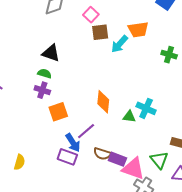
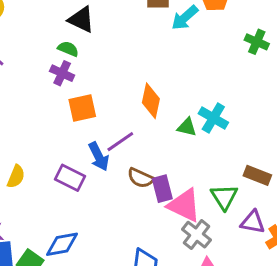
purple rectangle: (67, 157) -> (70, 178), moved
purple rectangle: (117, 159) -> (162, 189), turned 48

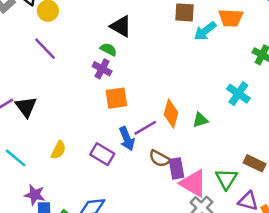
orange diamond: (151, 101) -> (171, 114), moved
cyan cross: (213, 118) -> (238, 94), moved
green triangle: (187, 127) -> (200, 120), turned -35

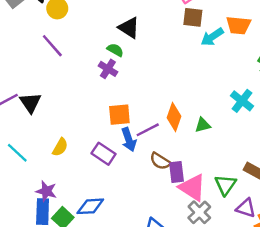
orange square: (116, 98) -> (119, 115), moved
purple star: (35, 195) -> (46, 191), moved

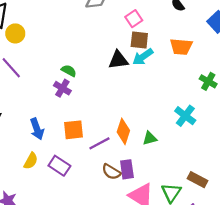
black triangle: (129, 28) -> (118, 60), moved, turned -40
cyan arrow: (212, 37) -> (143, 57), moved
blue arrow: (129, 140) -> (37, 129), moved
yellow semicircle: (60, 147) -> (31, 161), moved
purple rectangle: (176, 172) -> (127, 169), moved

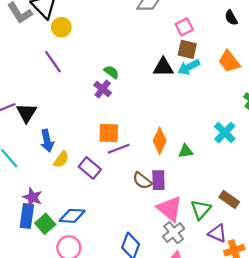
orange trapezoid: (181, 47) -> (229, 61), turned 40
blue arrow: (37, 129) -> (47, 141), moved
purple line: (99, 143) -> (119, 149), moved

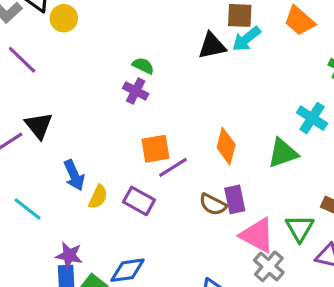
purple line: (53, 62) -> (22, 60), moved
black triangle: (27, 113) -> (39, 125), moved
green triangle: (186, 151) -> (283, 153), moved, size x1.5

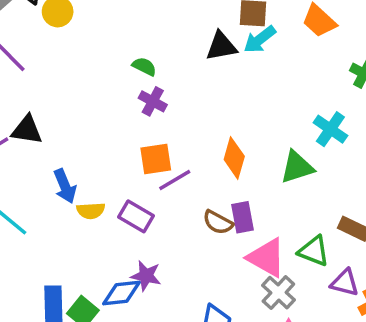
purple cross: (136, 91) -> (153, 101), moved
black triangle: (39, 125) -> (27, 130), turned -44
yellow semicircle: (98, 197) -> (91, 211), turned 60
green triangle: (300, 228) -> (314, 251), turned -40
purple star: (69, 255) -> (146, 276), moved

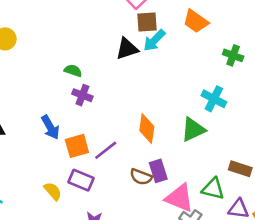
orange square: (156, 159) -> (77, 146), moved
blue arrow: (65, 186) -> (50, 127), moved
yellow semicircle: (91, 211) -> (53, 191), moved, turned -120

